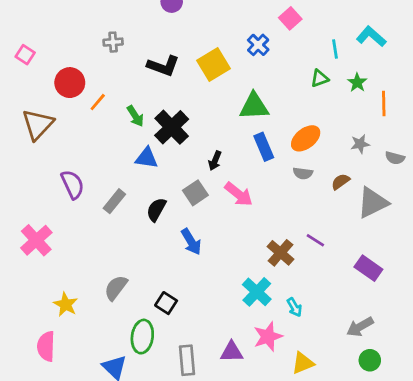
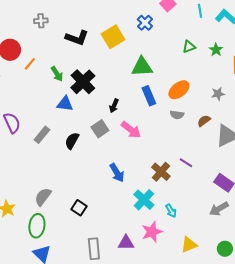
cyan line: (335, 49) -> (200, 11), moved
blue arrow: (191, 242) -> (117, 173), moved
gray arrow: (360, 327) -> (219, 209), moved
green ellipse: (142, 337) -> (37, 226), moved
yellow triangle: (303, 363) -> (189, 245), moved

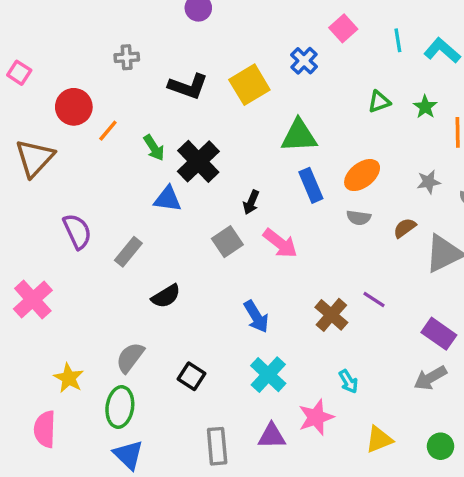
black semicircle: (72, 141) -> (166, 296), moved, turned -150
cyan cross: (144, 200) -> (268, 375), moved

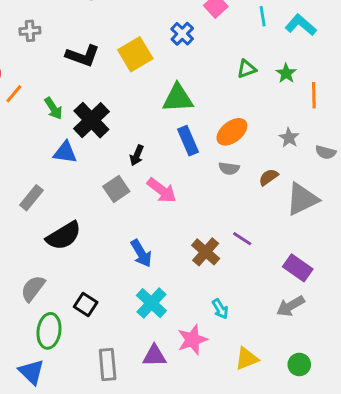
gray star: (429, 182) -> (289, 138), turned -30
black semicircle: (166, 296) -> (64, 236), size x1.4
green ellipse: (120, 407) -> (49, 331), moved

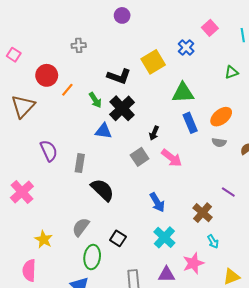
black L-shape: (83, 56) -> (119, 76), moved
gray rectangle: (31, 198) -> (80, 163), turned -30
black semicircle: (64, 236) -> (102, 190), turned -105
brown cross: (206, 252) -> (203, 213), moved

